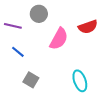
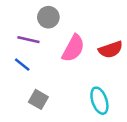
purple line: (13, 26) -> (28, 40), moved
red semicircle: (88, 27) -> (111, 50), moved

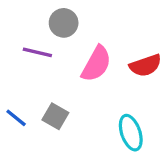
blue line: (22, 65) -> (16, 118), moved
gray square: (38, 99) -> (55, 116), moved

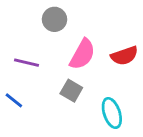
purple line: (37, 52) -> (27, 63), moved
gray square: (55, 116) -> (71, 91), moved

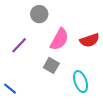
purple line: (27, 63) -> (19, 45), turned -60
blue line: (14, 100) -> (10, 89), moved

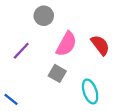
red semicircle: (90, 40) -> (100, 45), turned -108

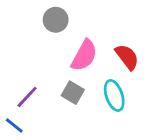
purple line: (21, 51) -> (27, 97), moved
cyan ellipse: (90, 91) -> (114, 95), moved

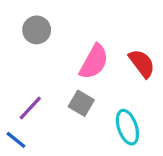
gray circle: (56, 20) -> (37, 30), moved
cyan ellipse: (114, 95) -> (127, 127), moved

